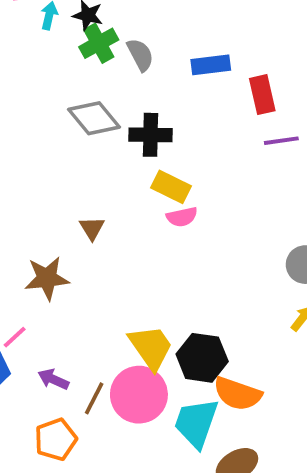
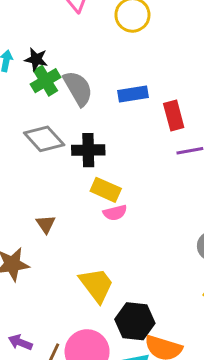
gray semicircle: (140, 55) -> (78, 88), size x1.4
yellow trapezoid: (151, 347) -> (96, 285), moved

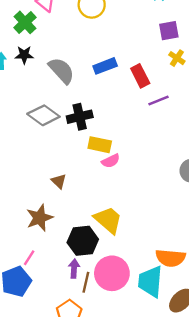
green cross: (45, 81) -> (25, 22), moved
black hexagon: (135, 321) -> (83, 241), moved
purple arrow: (20, 342) -> (74, 269), moved, turned 84

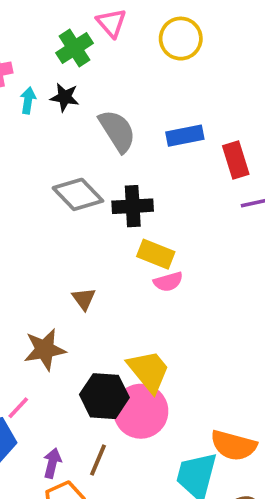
purple arrow: (74, 269) -> (52, 463), moved
pink circle: (112, 273) -> (141, 411), moved

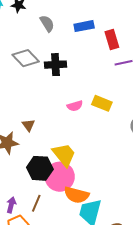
gray semicircle: (117, 131) -> (47, 23), size x0.7
yellow rectangle: (156, 254) -> (102, 103), moved
brown triangle: (84, 299) -> (29, 125), moved
orange semicircle: (234, 445) -> (76, 195), moved

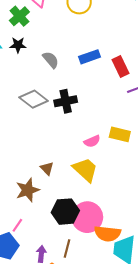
yellow trapezoid: (64, 155) -> (85, 170), moved

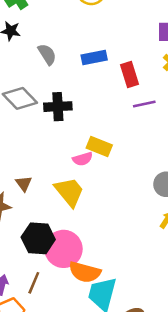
yellow rectangle: (120, 134) -> (99, 146), moved

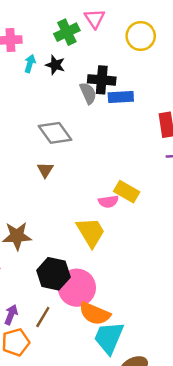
blue rectangle: (94, 57) -> (121, 97), moved
black cross: (58, 107) -> (102, 80), moved
brown triangle: (24, 184) -> (45, 170), moved

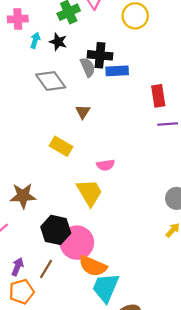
gray diamond: (55, 133) -> (51, 81), moved
brown triangle: (45, 170) -> (83, 112), moved
yellow rectangle: (127, 192) -> (61, 146), moved

